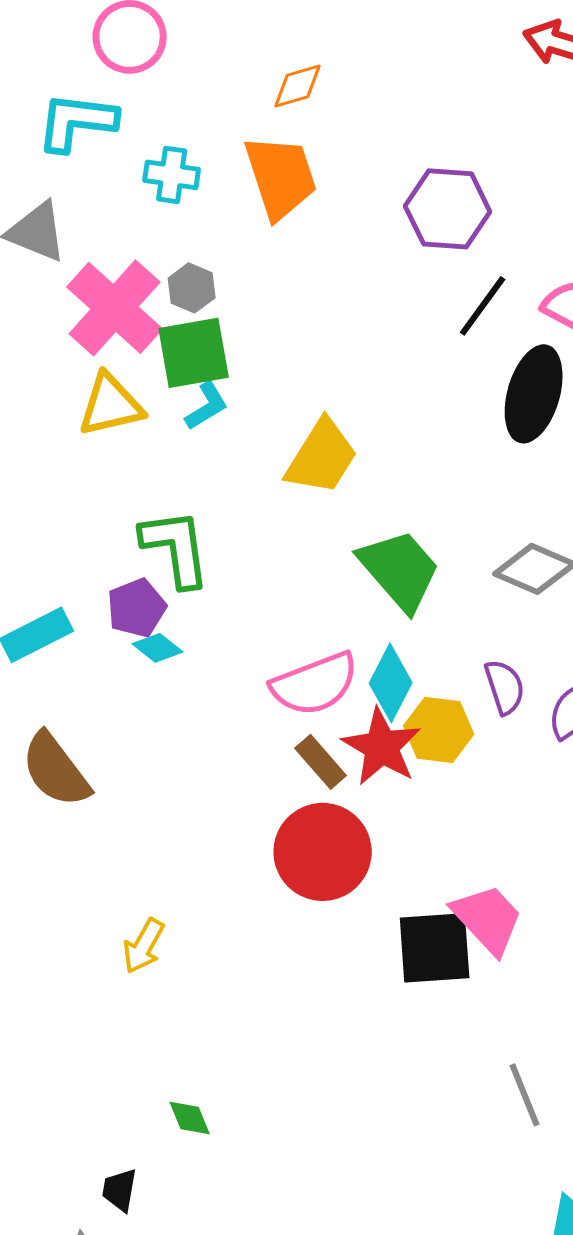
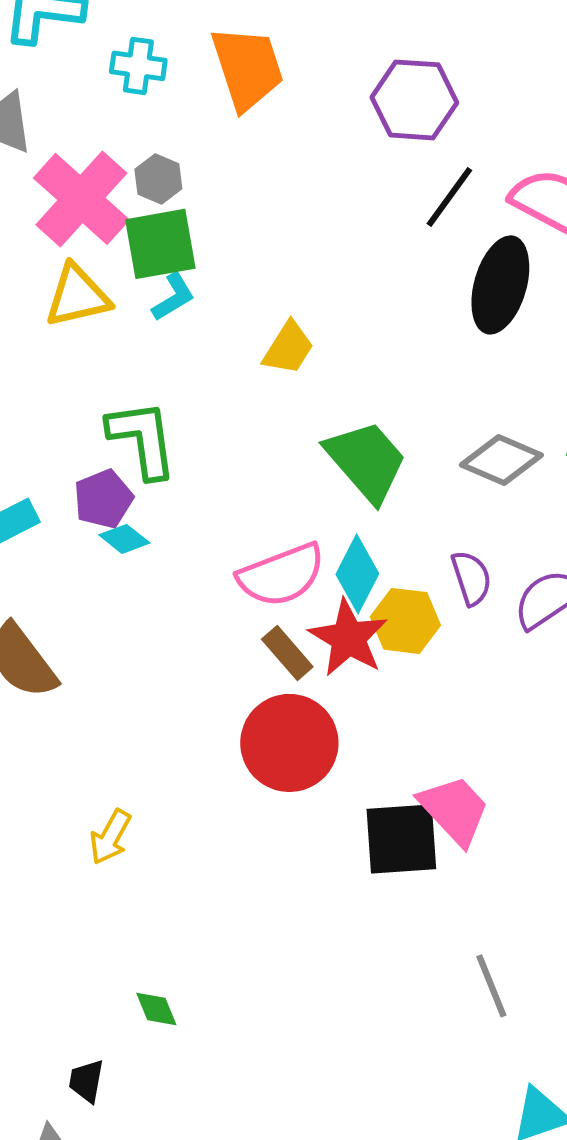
yellow trapezoid: (322, 457) -> (288, 348), size x0.7

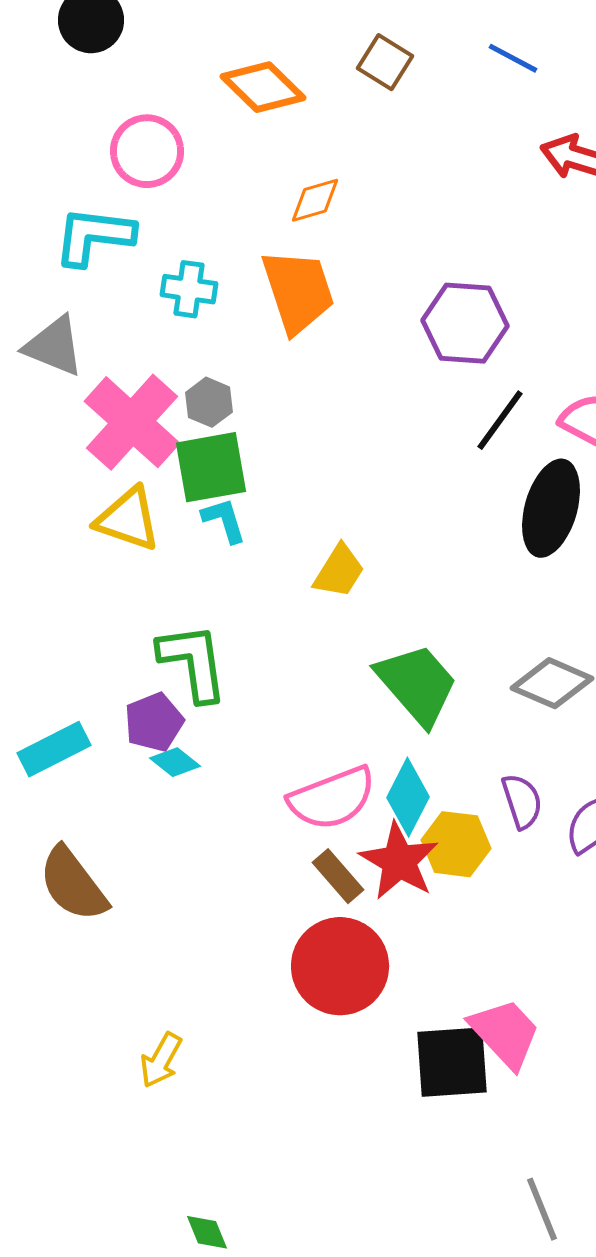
yellow triangle: (77, 296) -> (128, 519), turned 32
cyan L-shape: (173, 297) -> (224, 520), turned -76

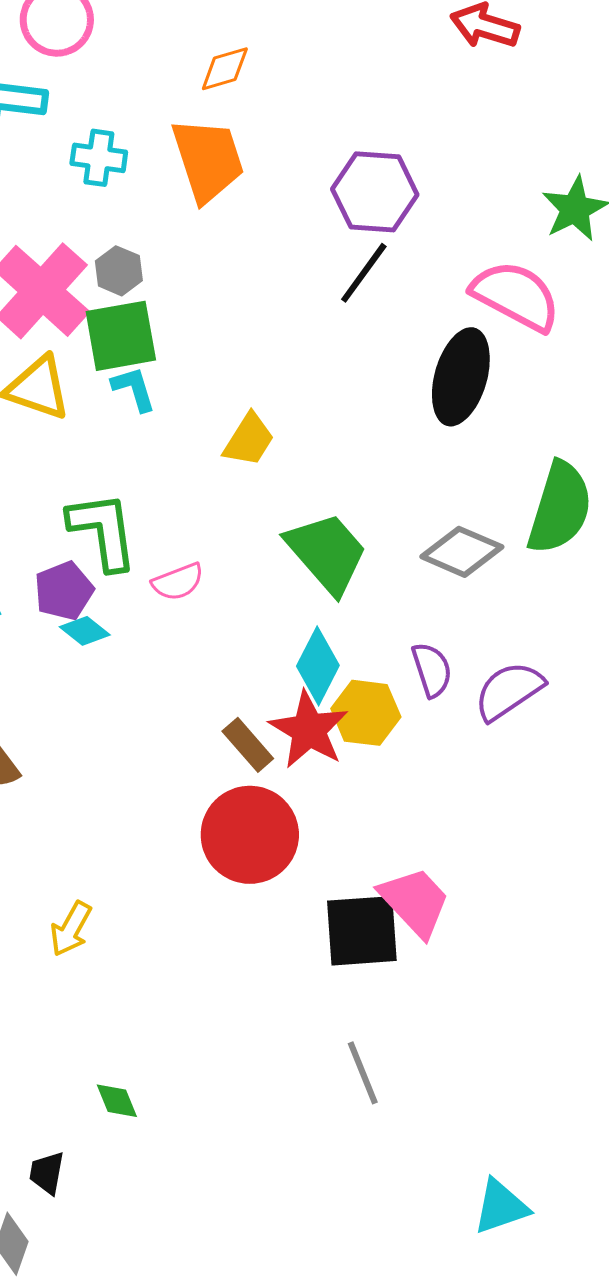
black line: (500, 420) -> (364, 273), moved
pink semicircle: (332, 798) -> (178, 582), moved, size x0.6
gray line: (542, 1209) -> (363, 1073), moved

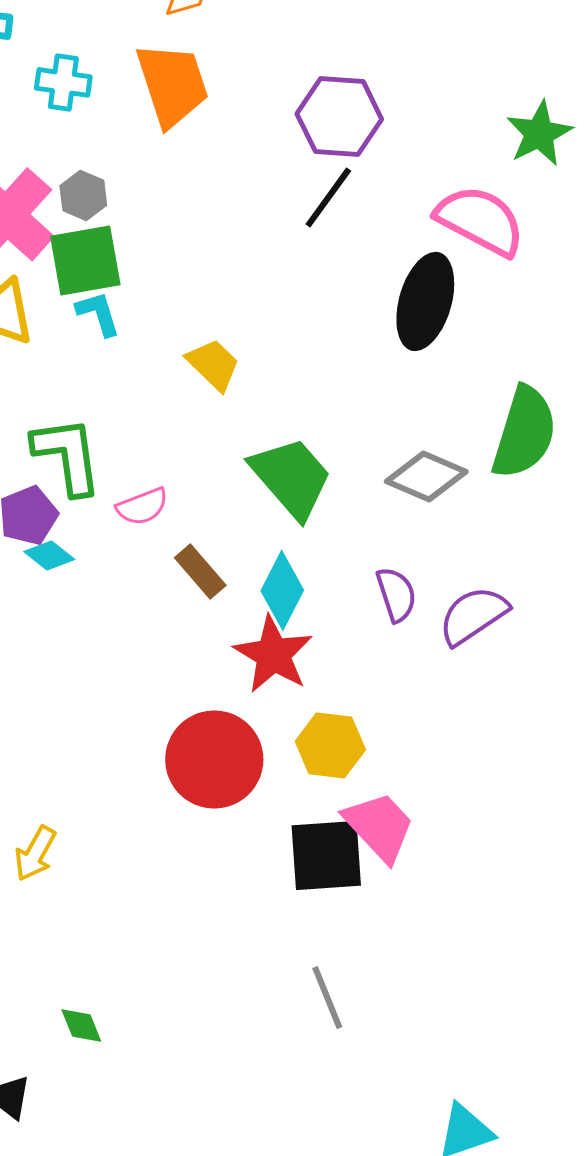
yellow trapezoid: (249, 440) -> (213, 364), turned -78
yellow hexagon: (366, 713) -> (330, 745), moved
brown rectangle: (248, 745) -> (200, 571), moved

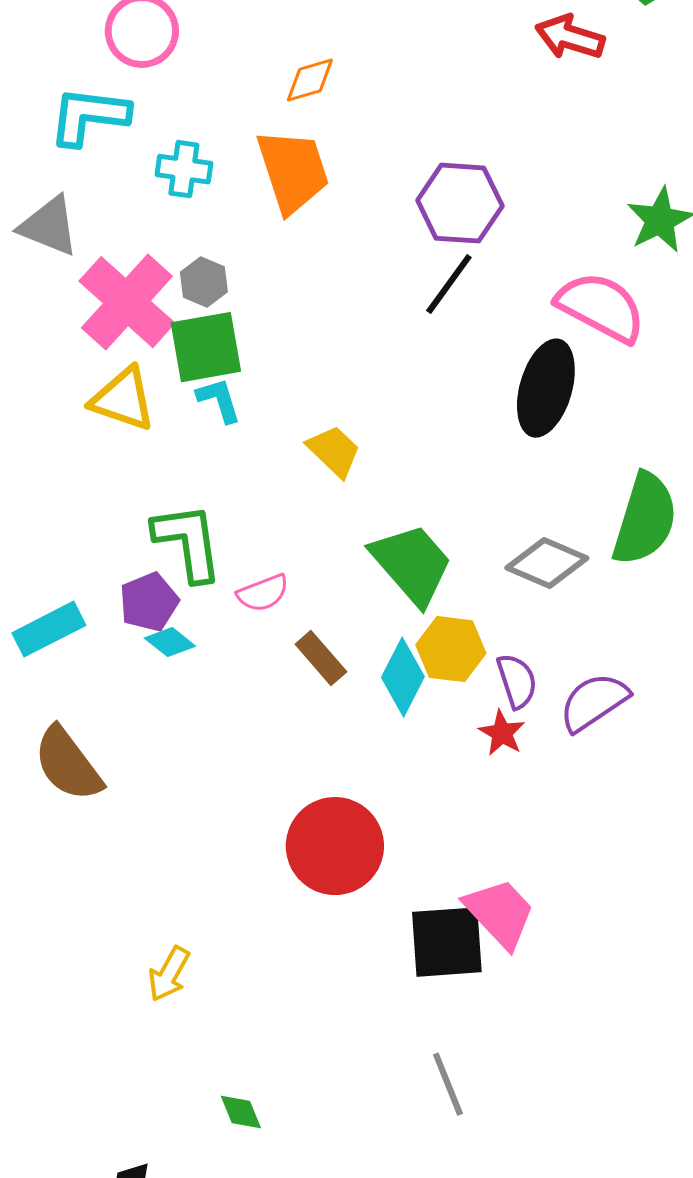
red star: (273, 654) -> (502, 733), moved, size x0.6
yellow hexagon: (330, 745) -> (451, 649), moved
yellow arrow: (35, 853) -> (169, 974), moved
green diamond: (81, 1025) -> (241, 1112), moved

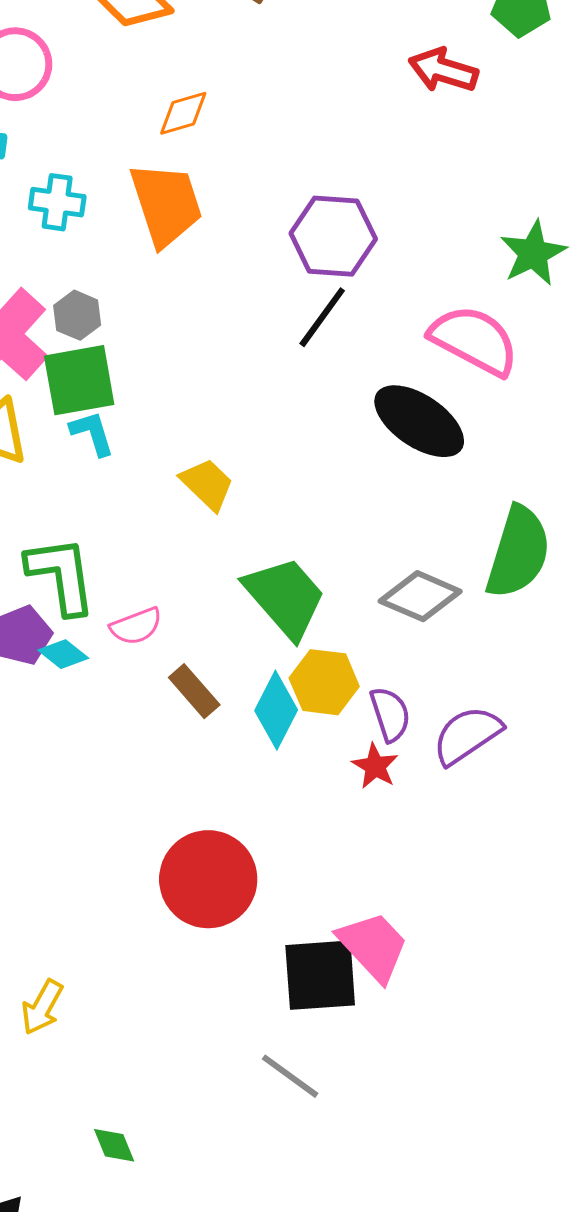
black ellipse: (546, 388) -> (419, 421), turned -72
cyan diamond: (170, 642) -> (63, 654), moved
gray line: (448, 1084) -> (290, 1076), moved, turned -32

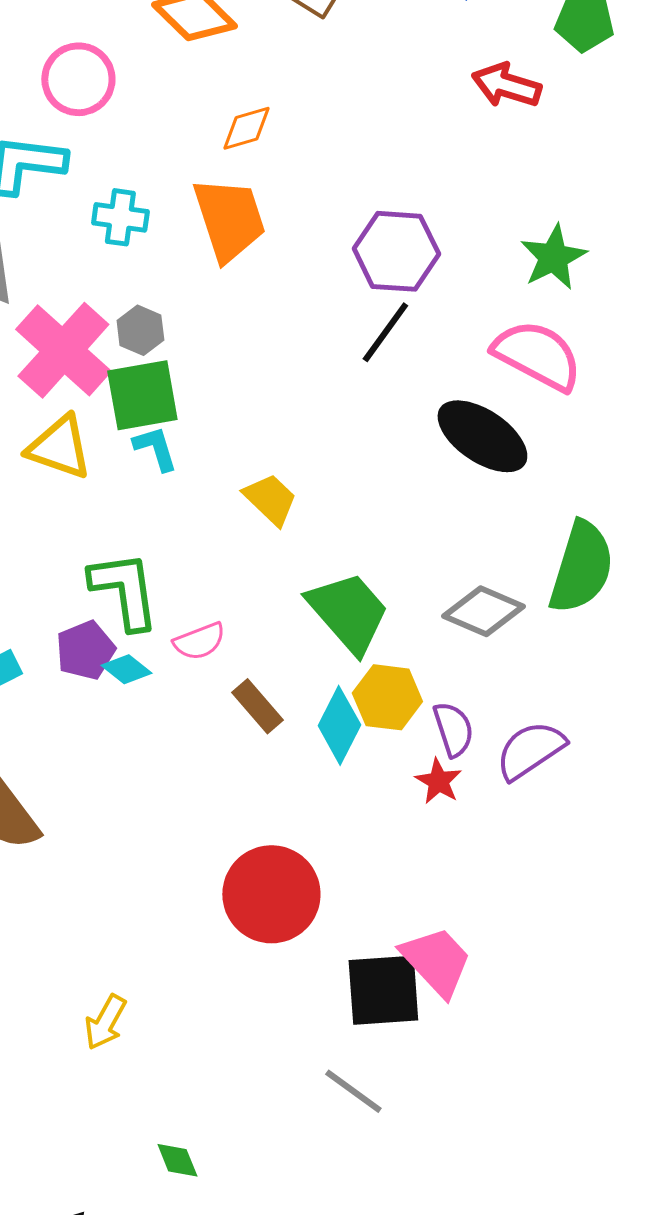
green star: (533, 253) -> (553, 257), moved

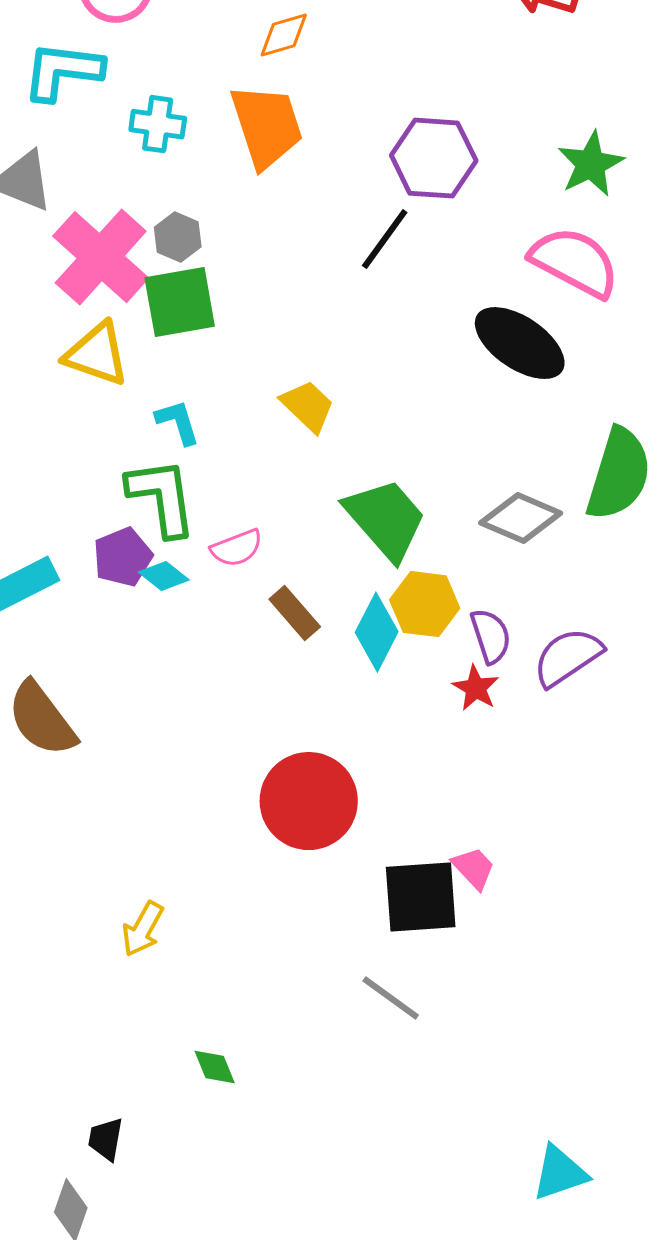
black line: (385, 332) -> (385, 239), moved
cyan L-shape: (155, 448) -> (178, 422), moved
pink trapezoid: (436, 961) -> (474, 868), size x0.6

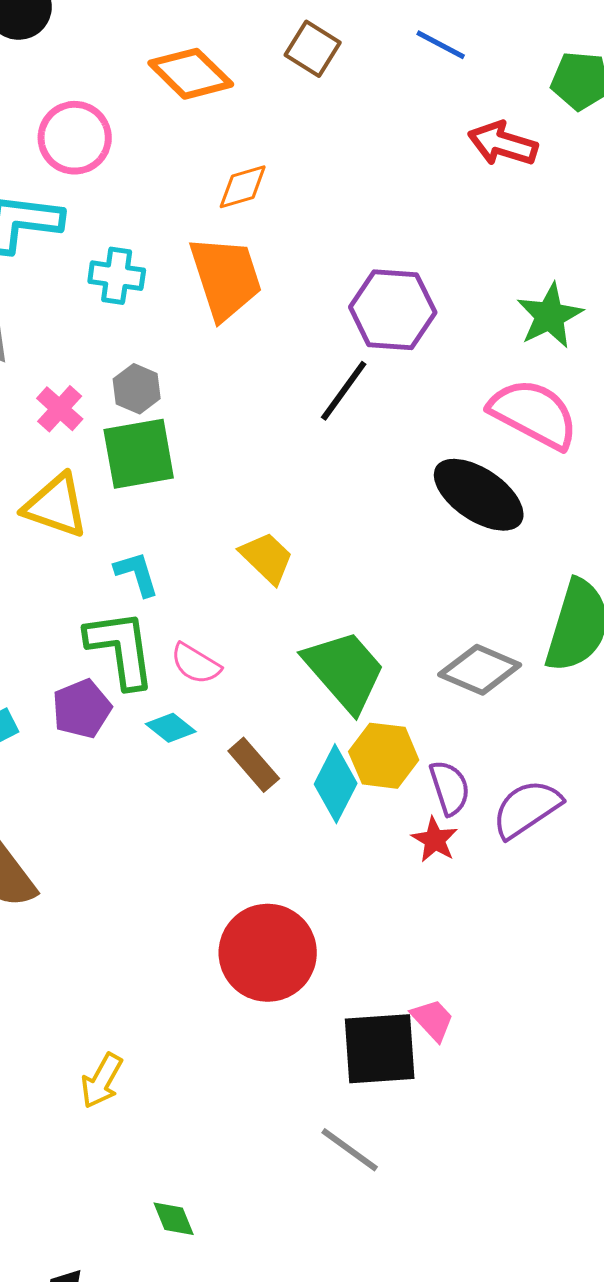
pink cross: (101, 257) -> (60, 409), size x0.5
pink semicircle: (237, 548) -> (196, 664), moved, turned 52
cyan diamond: (164, 576) -> (171, 728), moved

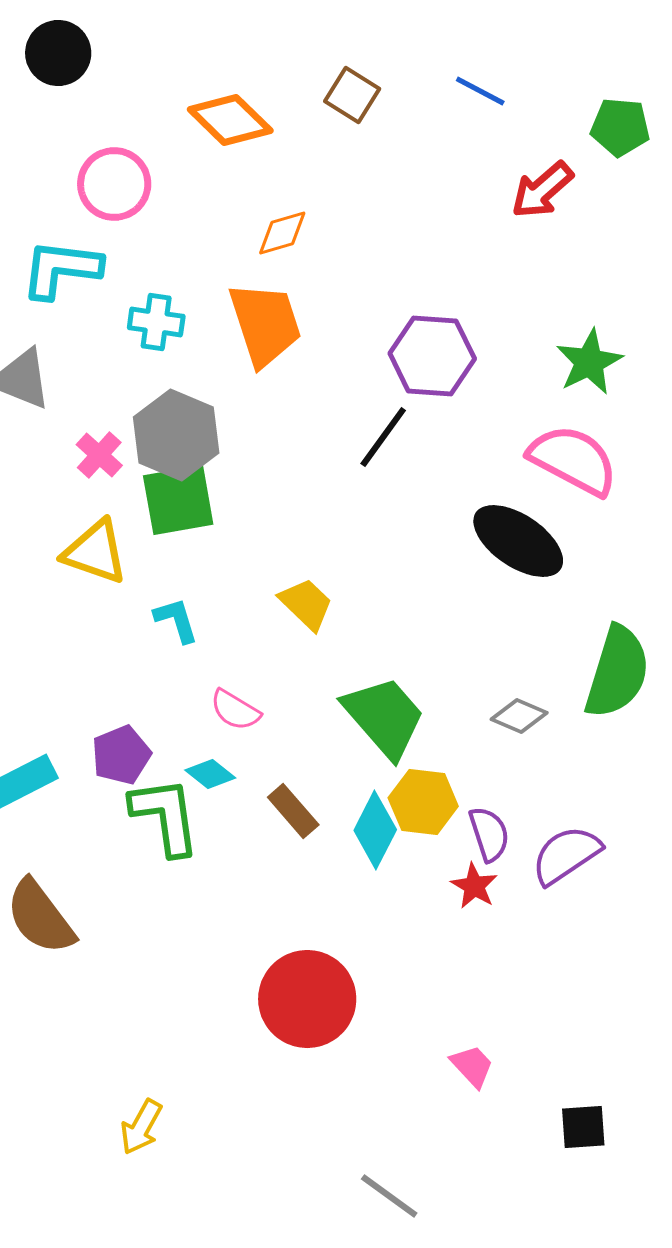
red arrow: (503, 144) -> (542, 190), turned -58
gray hexagon: (137, 389) -> (176, 435), size x1.8
green L-shape: (121, 649) -> (165, 816), moved
gray diamond: (480, 670) -> (519, 716), size x0.7
black square: (380, 1049) -> (583, 1127), moved, size x0.6

